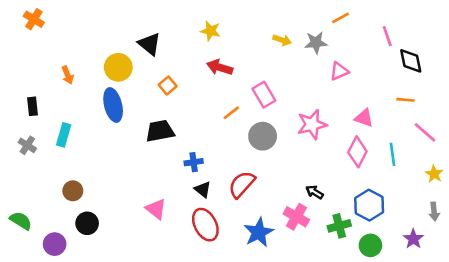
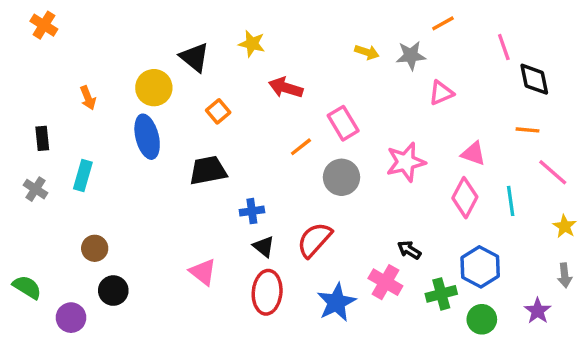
yellow star: (211, 31) -> (252, 44), moved
red ellipse: (205, 225) -> (267, 292), turned 32

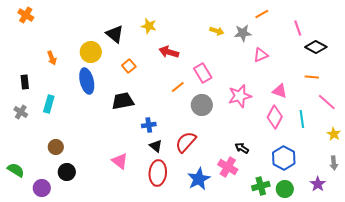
black diamond: (534, 79) -> (316, 47), turned -50
green cross: (441, 294) -> (261, 186), moved

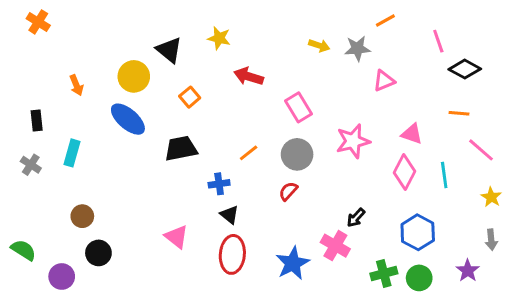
blue ellipse: (87, 81) -> (128, 119), turned -35
orange line: (178, 87) -> (249, 153), moved
red semicircle: (186, 142) -> (288, 191), moved, size x0.6
black arrow: (242, 148) -> (356, 218), turned -80

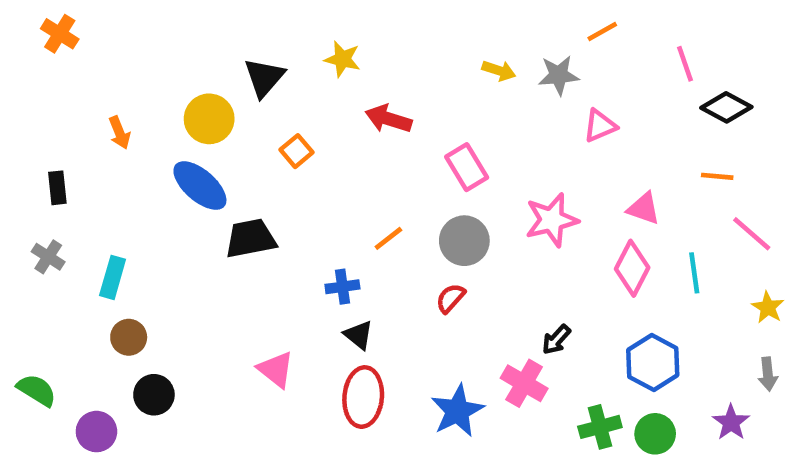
black triangle: (169, 50) -> (264, 77), turned 32
black trapezoid: (181, 148) -> (251, 238), moved
cyan rectangle: (72, 153) -> (113, 277), moved

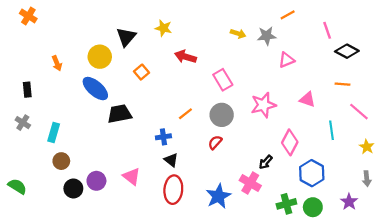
pink diamond: (632, 268) -> (290, 142), moved
purple circle: (96, 432) -> (96, 181), moved

